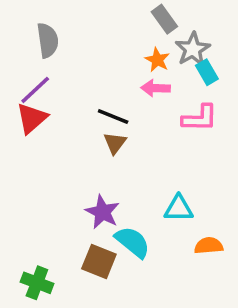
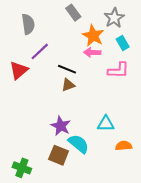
gray rectangle: (164, 19) -> (73, 13), moved
gray star: (193, 49) -> (114, 18), moved
orange star: (157, 60) -> (93, 36), size x1.5
purple line: (35, 90) -> (40, 51), moved
brown triangle: (115, 143) -> (68, 85), turned 32

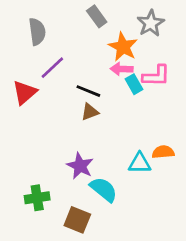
cyan rectangle: (123, 43) -> (134, 84), moved
pink L-shape: (118, 70) -> (156, 76), moved
orange semicircle: (124, 146) -> (163, 152), moved
brown square: (59, 155) -> (77, 220), moved
green cross: (22, 168) -> (37, 198), moved, turned -30

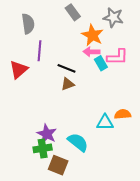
gray star: (151, 23) -> (113, 18), turned -30
purple line: (52, 68) -> (39, 51), turned -42
purple star: (80, 166) -> (47, 134), moved
green cross: (37, 198) -> (43, 148), moved

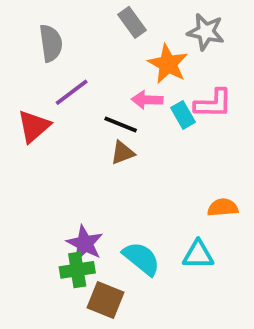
purple line: (39, 51) -> (72, 92), turned 48
pink arrow: (91, 52) -> (147, 100), moved
cyan triangle: (105, 122) -> (198, 255), moved

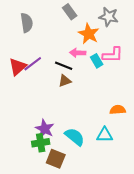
purple line: (72, 92) -> (33, 64), moved

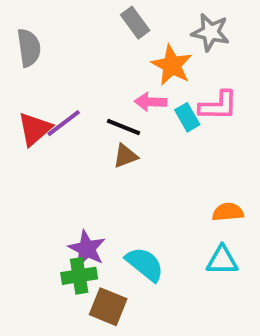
gray semicircle: (27, 23) -> (29, 48), moved
cyan triangle: (105, 135) -> (222, 260), moved

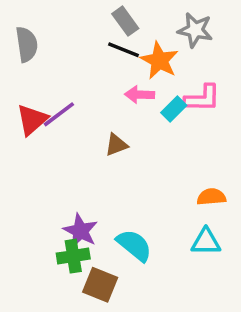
cyan rectangle: (187, 117) -> (174, 109), turned 75
black line: (124, 127) -> (123, 50), moved

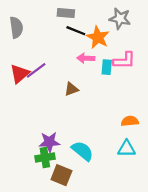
gray rectangle: (125, 21) -> (66, 13), moved, turned -49
cyan rectangle: (174, 109) -> (107, 67), turned -40
purple star: (80, 231) -> (49, 142), turned -30

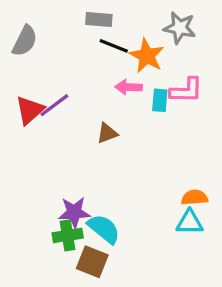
gray semicircle: (16, 27) -> (25, 41), turned 35
orange semicircle: (130, 121) -> (194, 198), moved
cyan semicircle: (82, 151) -> (104, 229), moved

